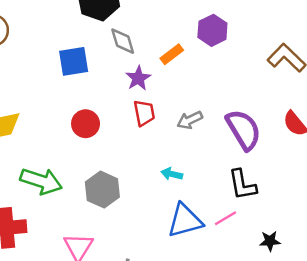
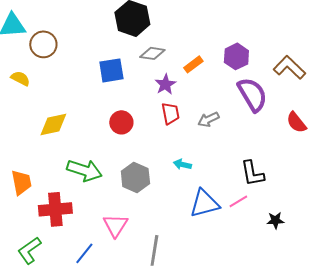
purple hexagon: (212, 30) -> (236, 56), moved
gray diamond: (123, 41) -> (152, 53), turned -65
purple semicircle: (244, 130) -> (252, 94), moved
cyan arrow: (172, 174) -> (182, 164), moved

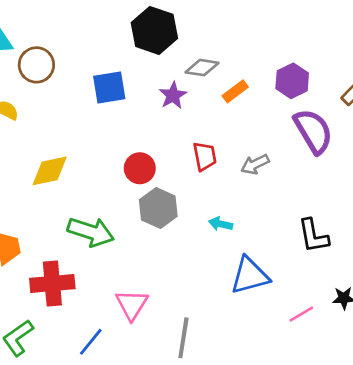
gray diamond: (152, 53) -> (202, 68), moved
blue square: (111, 70) -> (109, 87), moved
purple star: (165, 84) -> (173, 95), moved
gray hexagon: (135, 177) -> (158, 208), moved
pink line: (238, 201) -> (301, 314), moved

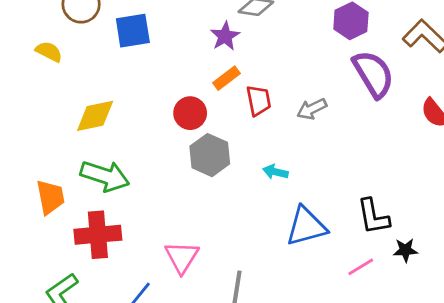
blue square: (109, 87) -> (133, 31), moved
orange rectangle: (235, 91) -> (226, 78), moved
green arrow: (91, 232) -> (105, 176), moved
black L-shape: (313, 236) -> (373, 217), moved

